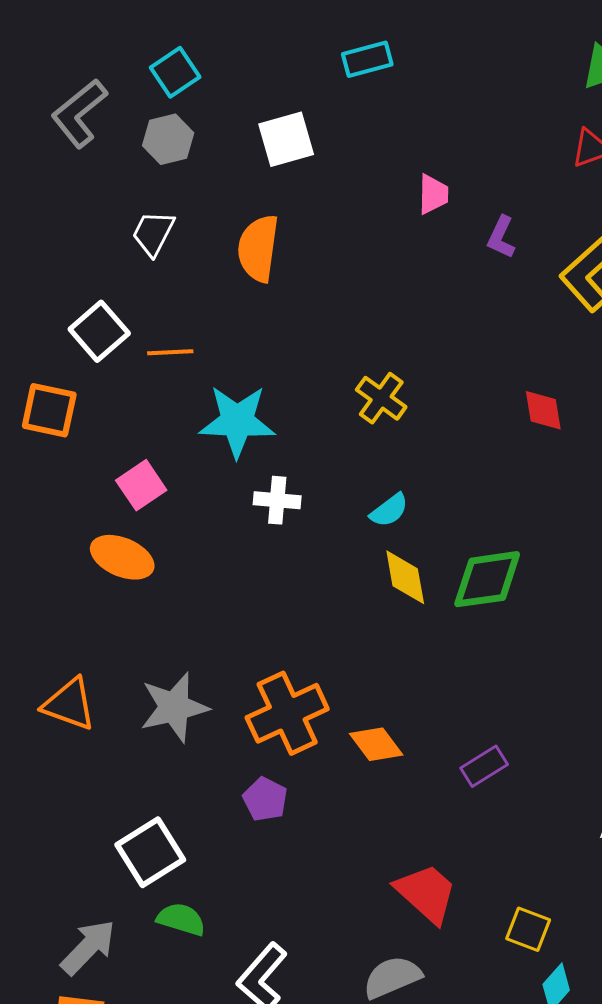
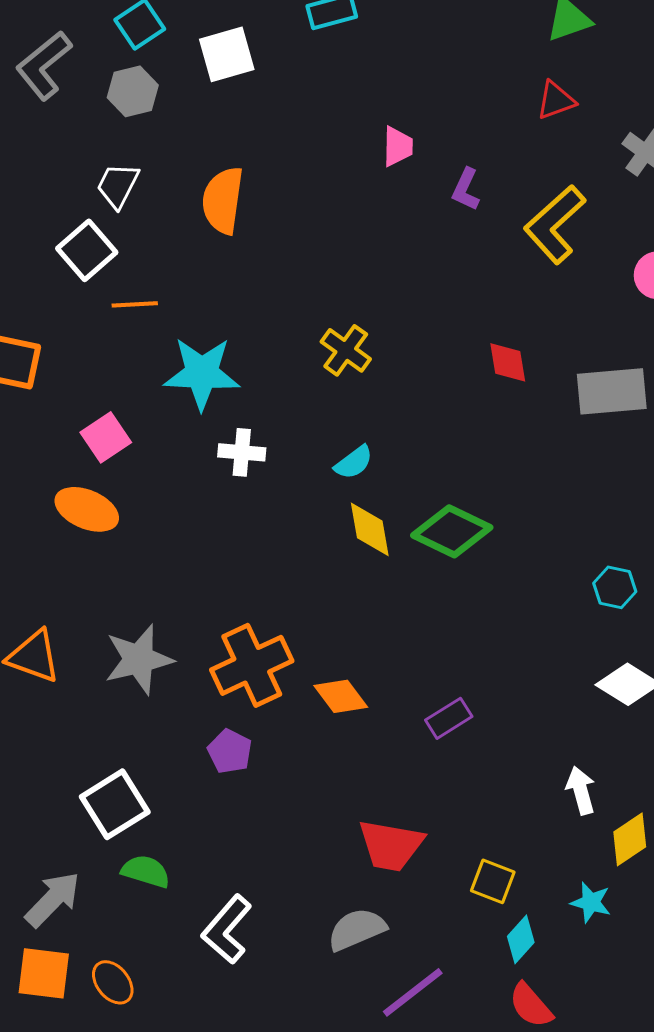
white square: (286, 139) -> (227, 54), moved
white square: (99, 331) -> (87, 250), moved
green diamond: (487, 579) -> (452, 531), turned 34
red trapezoid: (426, 893) -> (391, 845), turned 148

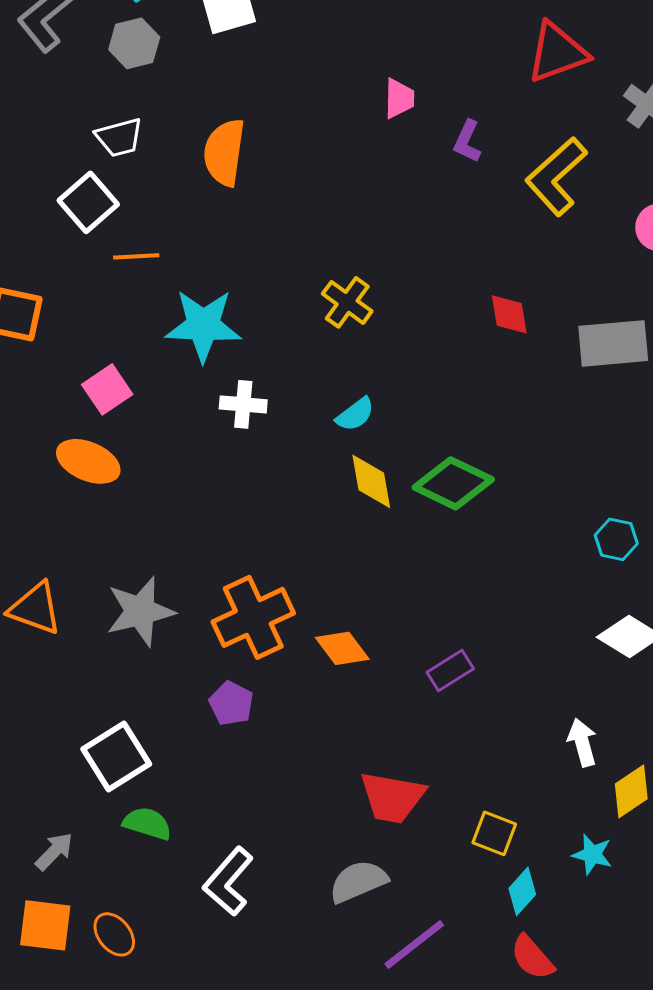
red triangle: (556, 100) -> (557, 52), size x1.6
white trapezoid: (118, 185) -> (119, 137), turned -132
gray arrow: (53, 899) -> (54, 851), size x0.7

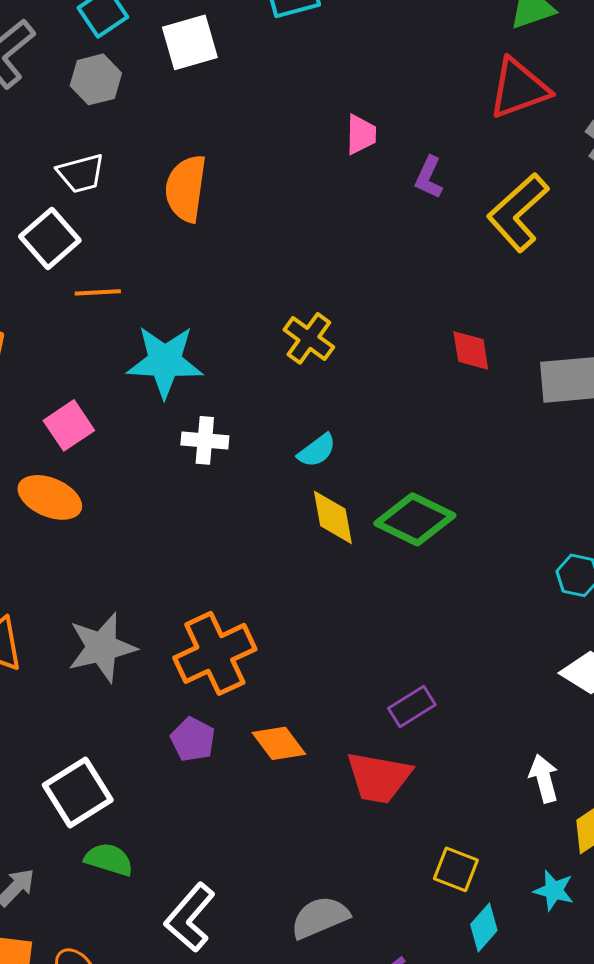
orange diamond: (342, 648) -> (279, 743), moved
red trapezoid: (392, 797) -> (379, 777), moved

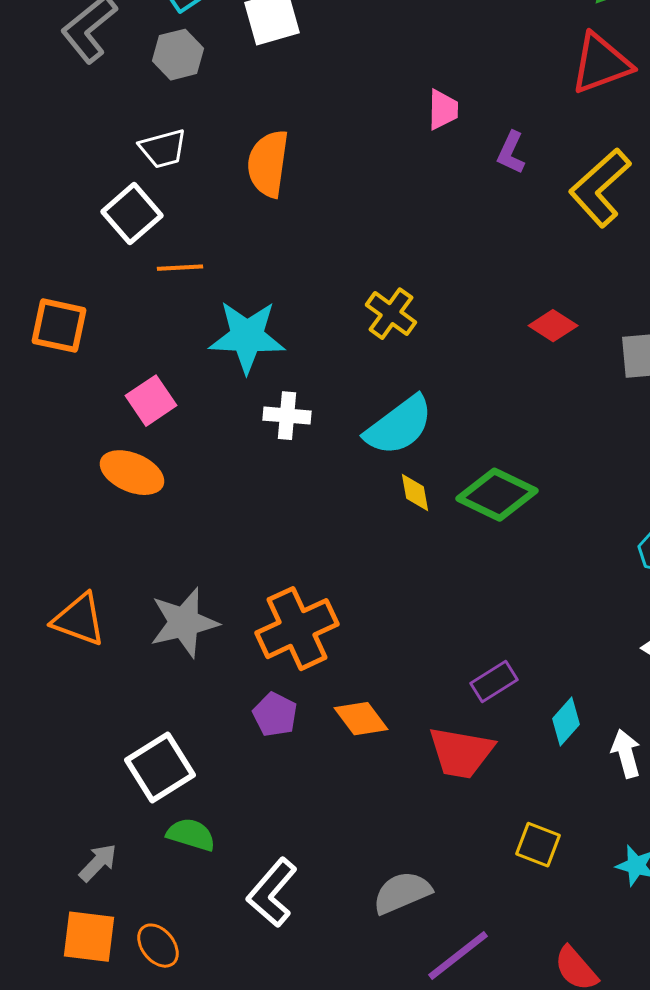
red diamond: (471, 350) -> (553, 326), turned -48
cyan semicircle: (317, 450) -> (399, 426), size x1.8
yellow diamond: (333, 517) -> (415, 493), size x0.7
cyan diamond: (484, 927) -> (566, 722), moved

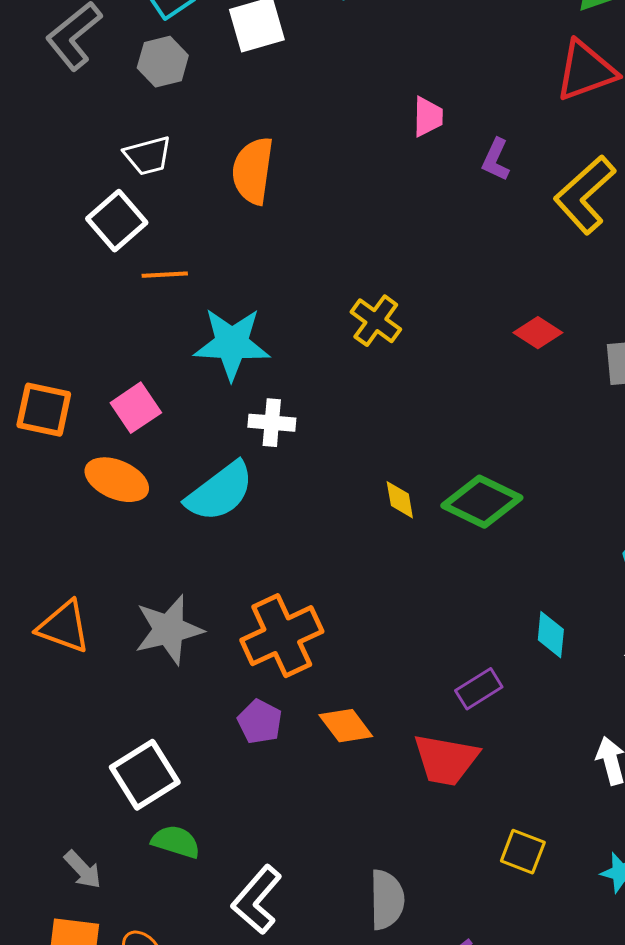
orange square: (59, 326) -> (44, 410), moved
cyan semicircle: (399, 426) -> (220, 492), moved
cyan diamond: (566, 722) -> (551, 635), moved, turned -36
gray arrow: (98, 863) -> (83, 870), turned 93
gray semicircle: (402, 893) -> (387, 900), turned 112

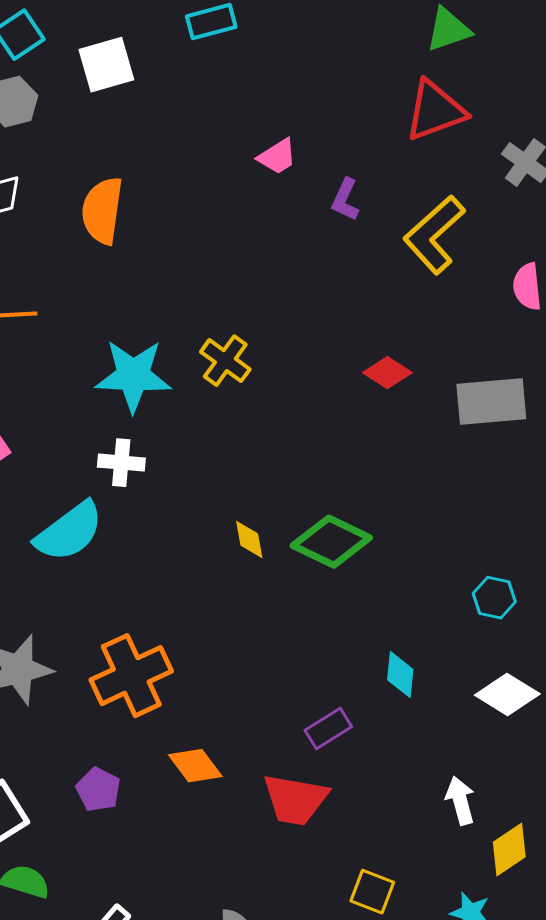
pink trapezoid: (428, 117) -> (277, 157), turned 57
cyan star: (232, 344) -> (133, 376), moved
purple pentagon: (260, 722) -> (98, 790), moved

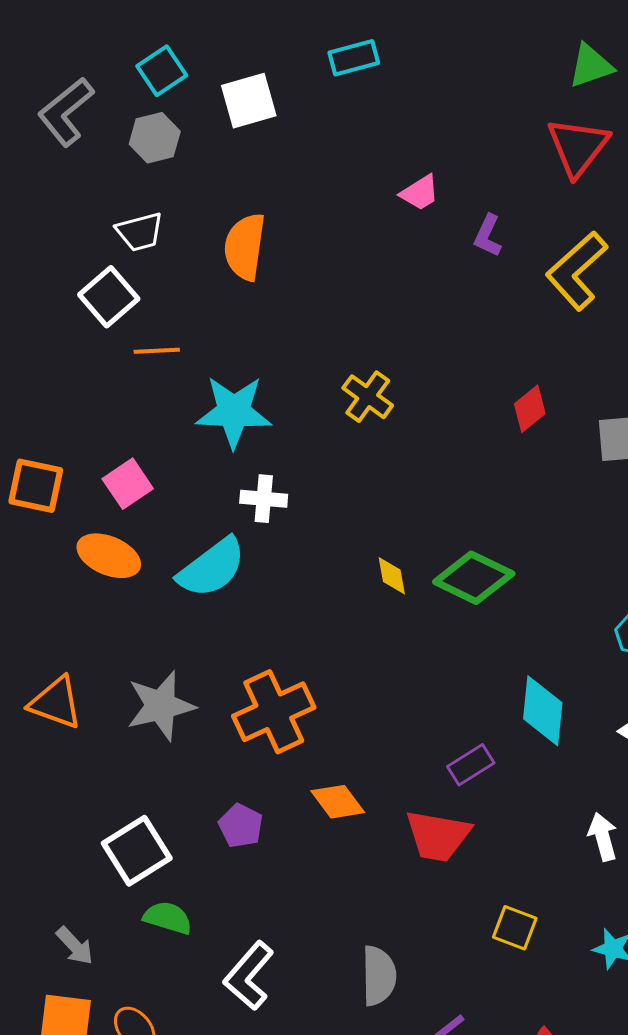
red triangle: (435, 111) -> (578, 147), turned -32
red diamond: (387, 373) -> (530, 409), turned -72
cyan star: (133, 376) -> (234, 412), moved
cyan diamond: (400, 675) -> (543, 711), size x1.5

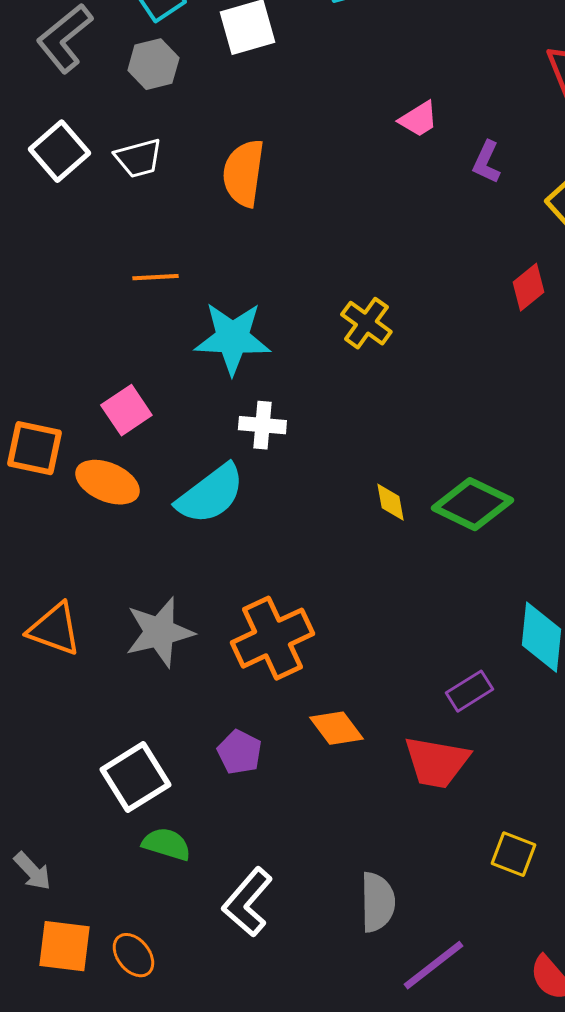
white square: (109, 297) -> (59, 151), moved
red diamond: (530, 409) -> (528, 287), moved
orange square: (36, 486) -> (34, 448), moved
gray arrow: (75, 946) -> (32, 871), moved

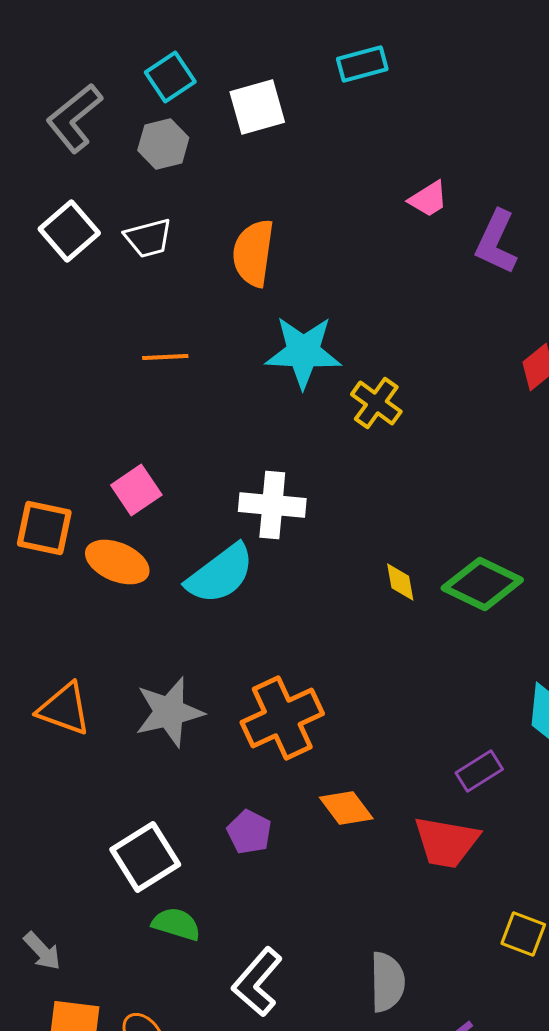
purple L-shape: (486, 162) -> (496, 242), size x1.5
cyan star: (232, 338) -> (303, 352), moved
white cross: (262, 425) -> (272, 505), size x1.4

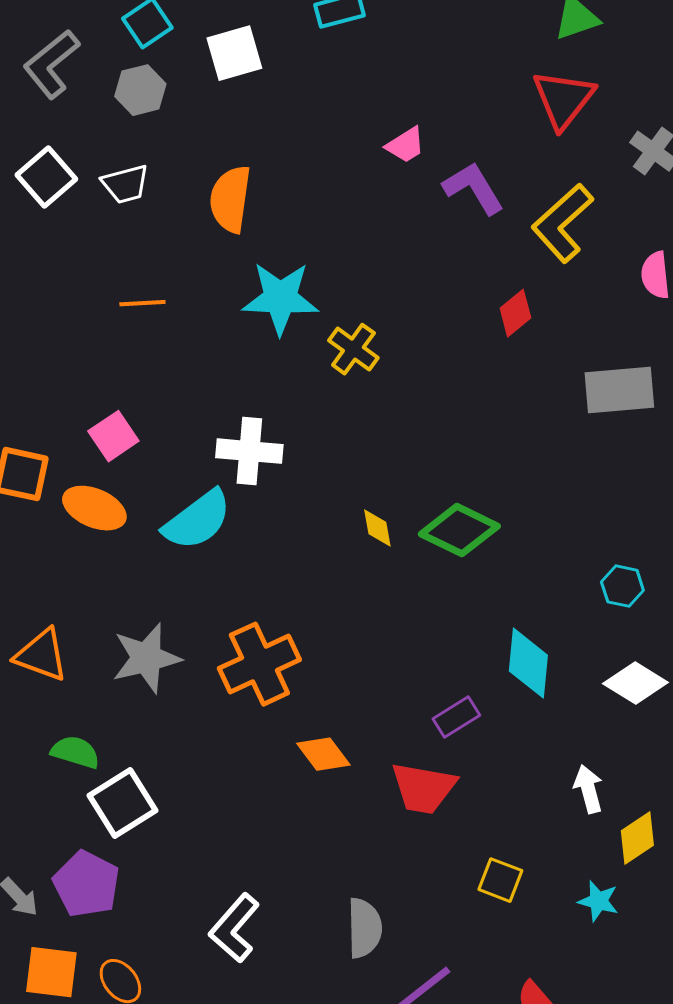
purple L-shape: (496, 242) -> (473, 188), turned 124
purple pentagon: (249, 832) -> (86, 884), moved, size x1.5
green semicircle: (176, 924) -> (75, 752), moved

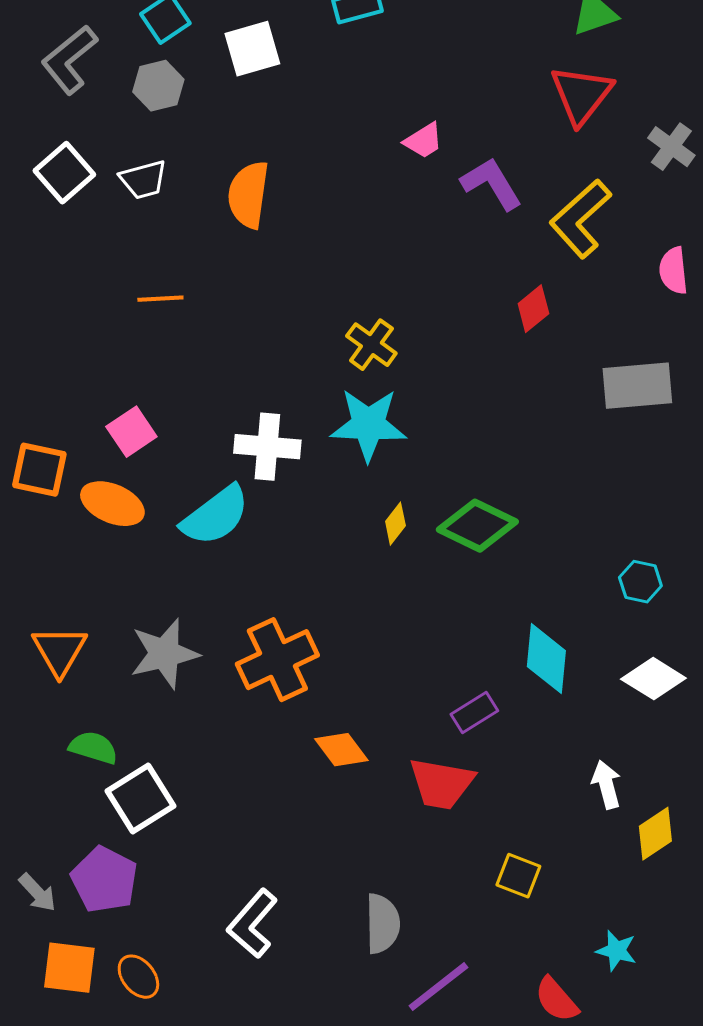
cyan star: (280, 298) -> (368, 425), moved
yellow diamond: (377, 528) -> (395, 524), turned 48
orange triangle: (41, 655) -> (59, 651), turned 40
cyan star: (598, 901) -> (616, 951), moved

